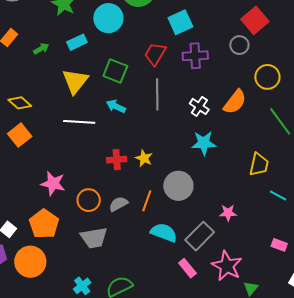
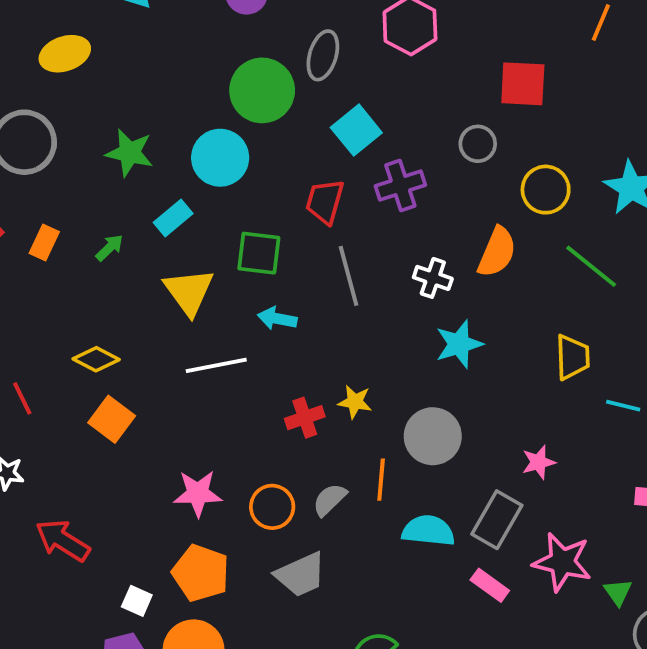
red square: (255, 20) -> (523, 84), moved, turned -32

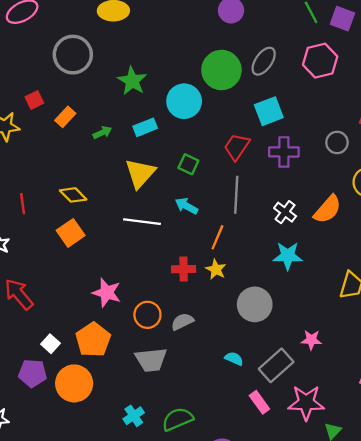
green square: (259, 253) -> (188, 164), size x0.7
orange line: (381, 480) -> (217, 237), moved
cyan semicircle: (428, 531) -> (234, 359), size x0.6
pink star: (562, 562) -> (306, 403), turned -30

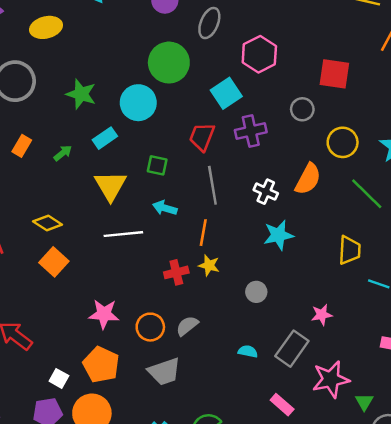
gray ellipse: (264, 61) -> (209, 23), moved
pink hexagon: (320, 61) -> (259, 54), moved
gray circle: (255, 304) -> (256, 292), size x0.6
pink rectangle: (259, 402) -> (282, 405), moved

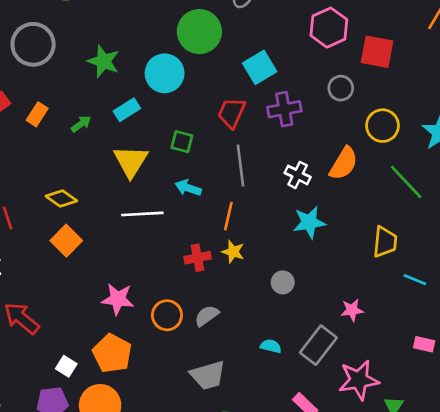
pink hexagon: (259, 54) -> (329, 28), moved
gray trapezoid: (164, 372) -> (208, 375), moved

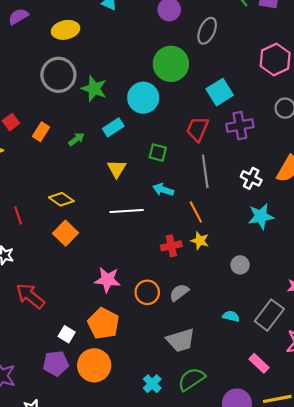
gray circle: (33, 44) -> (58, 75), moved
yellow triangle: (131, 161) -> (117, 169), size x0.7
orange line: (228, 216) -> (196, 212), turned -40

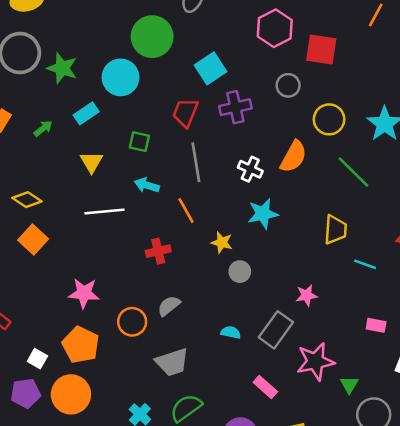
yellow star: (200, 241) -> (222, 242), moved
orange circle: (147, 292) -> (132, 322), moved

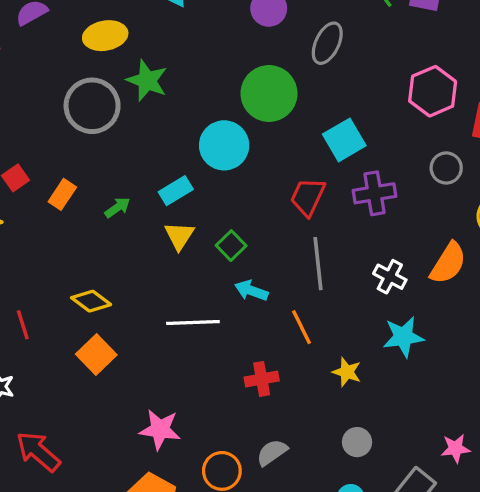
green star: (62, 68) -> (147, 81), moved
green square: (139, 142) -> (231, 246), moved, turned 30
yellow triangle: (91, 162) -> (179, 236), moved
gray circle: (240, 272) -> (357, 442), moved

